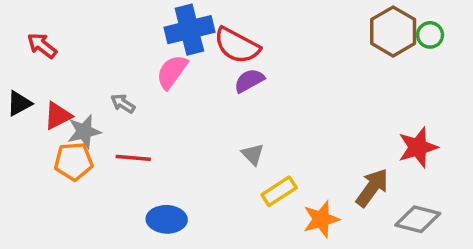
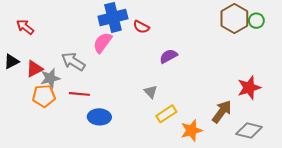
red semicircle: (237, 45) -> (141, 27), size x0.6
purple semicircle: (249, 81) -> (168, 56), moved
gray arrow: (123, 103) -> (73, 61), size x1.6
blue ellipse: (167, 219) -> (99, 117), moved

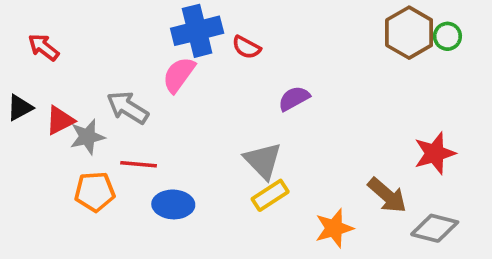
gray triangle: (151, 92) -> (263, 161), size x1.6
orange pentagon: (44, 96) -> (95, 192), moved
brown arrow: (222, 112) -> (387, 195), turned 95
yellow rectangle: (166, 114) -> (270, 195), moved

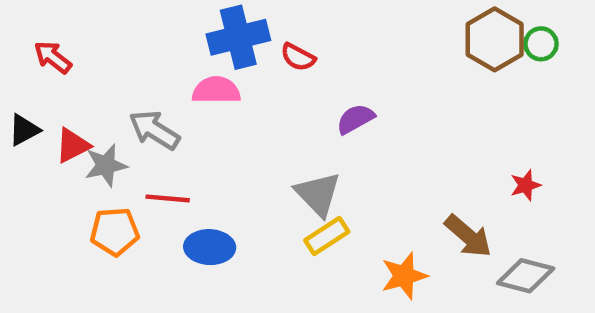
pink semicircle: (179, 75) -> (216, 90), turned 54
red star: (435, 153) -> (526, 185), size x0.6

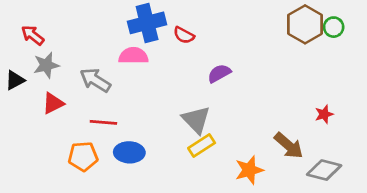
red triangle: (73, 145) -> (53, 103), moved
gray star: (106, 165) -> (46, 65), moved
orange pentagon: (115, 232) -> (83, 156), moved

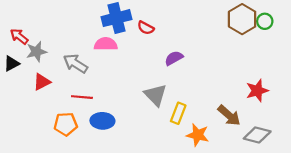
red arrow: (33, 35) -> (19, 36), moved
red star: (324, 114) -> (257, 91), size x1.5
yellow rectangle: (202, 146) -> (178, 113), moved, turned -36
orange star: (249, 170) -> (198, 135), turned 30

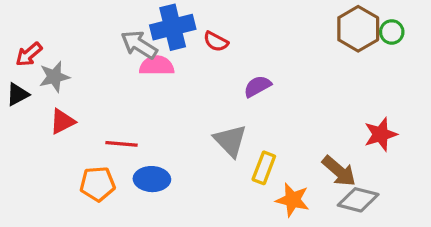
red arrow: (19, 36) -> (29, 54), turned -78
gray arrow: (75, 64) -> (139, 45), moved
gray diamond: (257, 135) -> (358, 200), moved

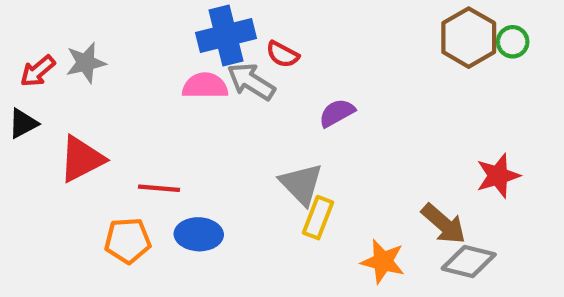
gray arrow: (139, 45) -> (251, 82), moved
gray star: (54, 77) -> (86, 63), moved
red triangle: (62, 121) -> (82, 159), size x1.4
yellow rectangle: (264, 168) -> (318, 218), moved

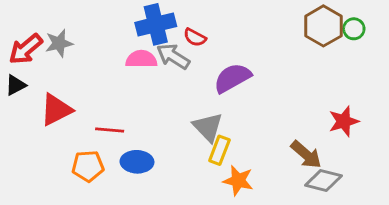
red arrow: (38, 71) -> (26, 49), size x1.4
purple semicircle: (337, 113) -> (232, 78), size x1.5
orange star: (383, 261) -> (238, 181), moved

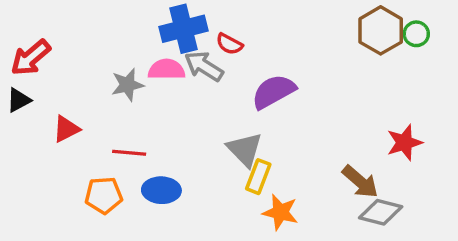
gray star: (59, 43) -> (127, 85), moved
red triangle: (56, 110) -> (66, 129), size x0.7

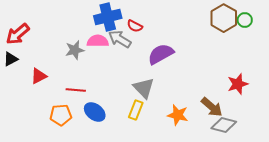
yellow rectangle: (258, 177) -> (136, 110), moved
blue ellipse: (161, 190) -> (95, 112), turned 35
orange star: (280, 212) -> (178, 115), moved

